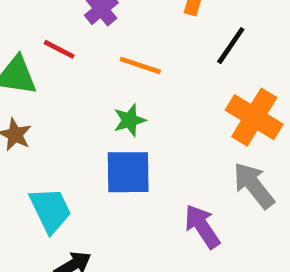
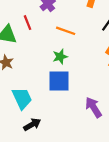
red line: (59, 49) -> (27, 23), turned 40

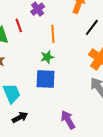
orange line: (66, 31) -> (53, 34), turned 66
purple arrow: (93, 107) -> (68, 120), moved

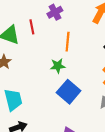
blue square: (45, 79) -> (69, 92), moved, turned 30

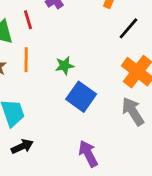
orange line: (68, 42) -> (26, 60), moved

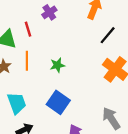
blue square: (81, 97) -> (58, 102), moved
gray arrow: (133, 111) -> (111, 118), moved

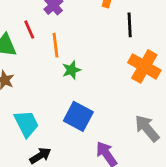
black line: (108, 35) -> (130, 25), turned -36
orange line: (27, 61) -> (56, 45), moved

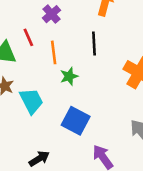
black line: (130, 25) -> (94, 43), moved
cyan trapezoid: (26, 124) -> (31, 101), moved

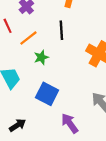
orange line: (54, 52) -> (28, 38), turned 60

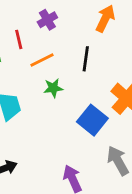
blue square: (47, 94) -> (92, 120), moved

